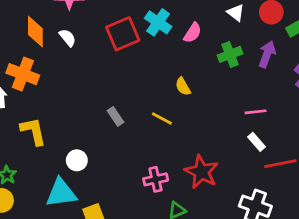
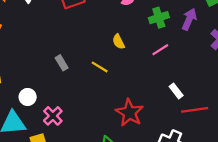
pink line: (256, 112) -> (160, 50), moved, turned -30
pink cross: (156, 179) -> (53, 116), moved, turned -36

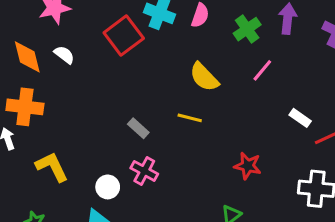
yellow semicircle: (119, 42) -> (204, 77), size x1.5
red star: (129, 113) -> (248, 166), size x0.7
pink cross: (53, 116) -> (144, 171), moved

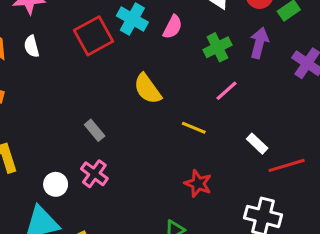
white semicircle: (64, 55) -> (32, 46), turned -150
yellow semicircle: (204, 77) -> (147, 89), moved
yellow line: (190, 118) -> (194, 128), moved

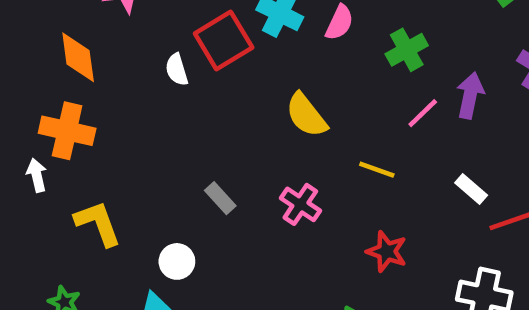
purple arrow: (259, 43) -> (470, 95), moved
white semicircle: (32, 46) -> (177, 70), moved
gray rectangle: (95, 130) -> (220, 198), moved
pink cross: (94, 174) -> (300, 204), moved

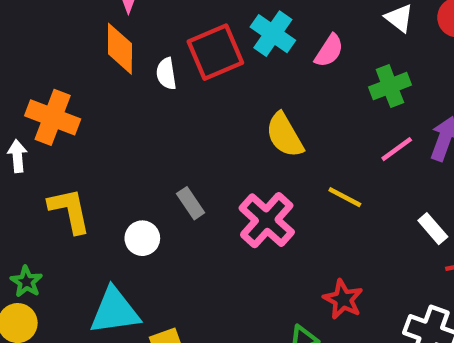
orange diamond: (78, 57) -> (120, 49), moved
pink cross: (300, 204) -> (267, 220), size x1.4
red star: (387, 252) -> (343, 299), moved
white circle: (177, 261) -> (142, 238), moved

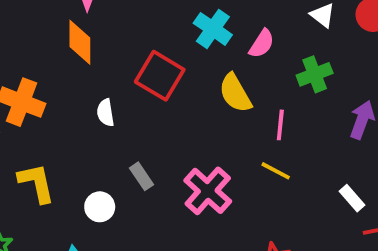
red square: (215, 52) -> (160, 76), moved, turned -36
white semicircle: (166, 74) -> (106, 113), moved
yellow semicircle: (285, 135) -> (235, 93), moved
pink line: (397, 149) -> (280, 125), moved, turned -48

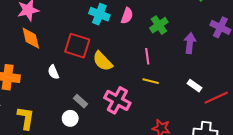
yellow semicircle: (235, 93) -> (103, 61), moved
yellow L-shape: (36, 183) -> (26, 118), turned 35
white circle: (100, 207) -> (70, 118), moved

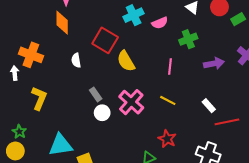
cyan cross: (99, 14) -> (134, 15), turned 30
pink semicircle: (127, 16) -> (160, 23), turned 35
purple arrow: (190, 43) -> (214, 63), turned 60
yellow line: (151, 81) -> (168, 100), moved
white circle: (70, 118) -> (102, 113), moved

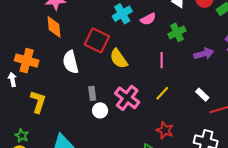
white semicircle: (76, 60) -> (71, 62), size x1.6
gray rectangle: (96, 94) -> (92, 93), turned 32
yellow line: (168, 100) -> (162, 93), turned -70

